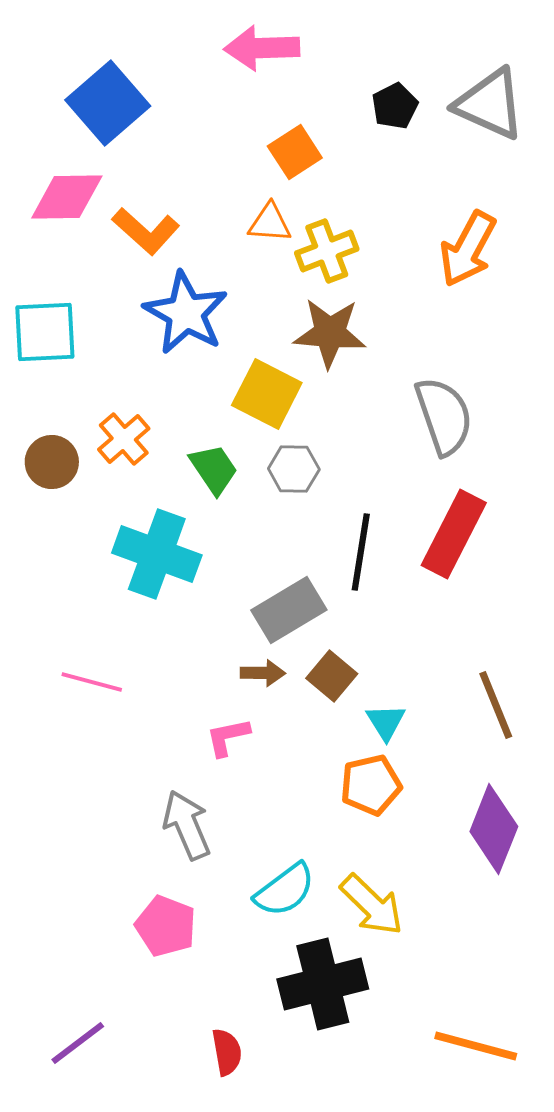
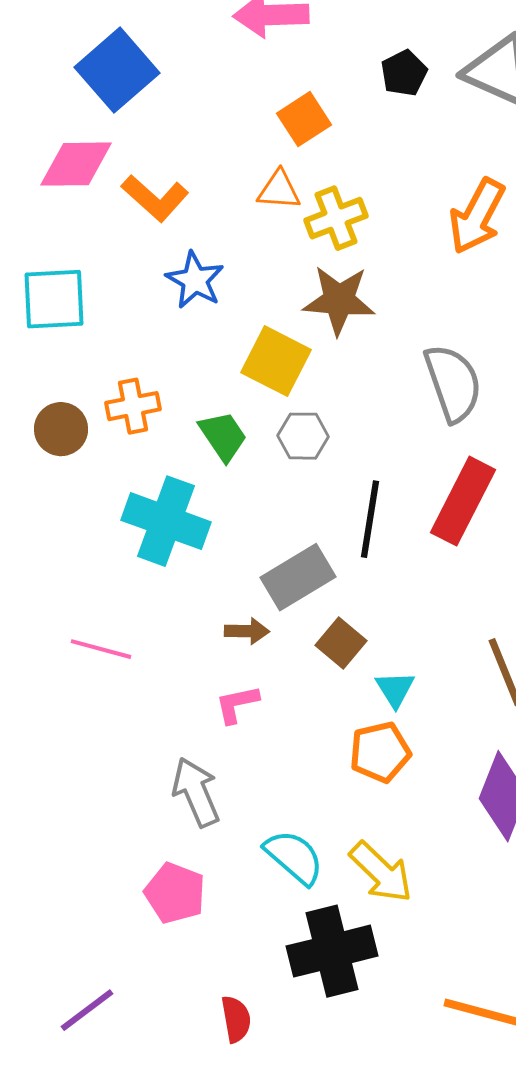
blue star: (186, 313) -> (195, 280), size x0.7
orange cross: (124, 439) -> (133, 406), turned 30
brown arrow: (263, 673) -> (247, 631), moved
cyan semicircle: (285, 890) -> (294, 857), turned -102

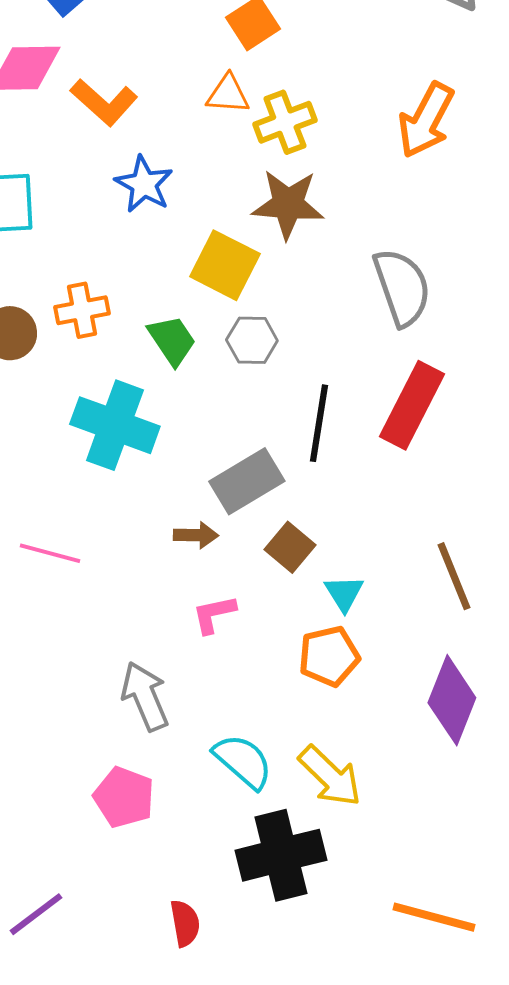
pink L-shape: (237, 704) -> (214, 614), moved

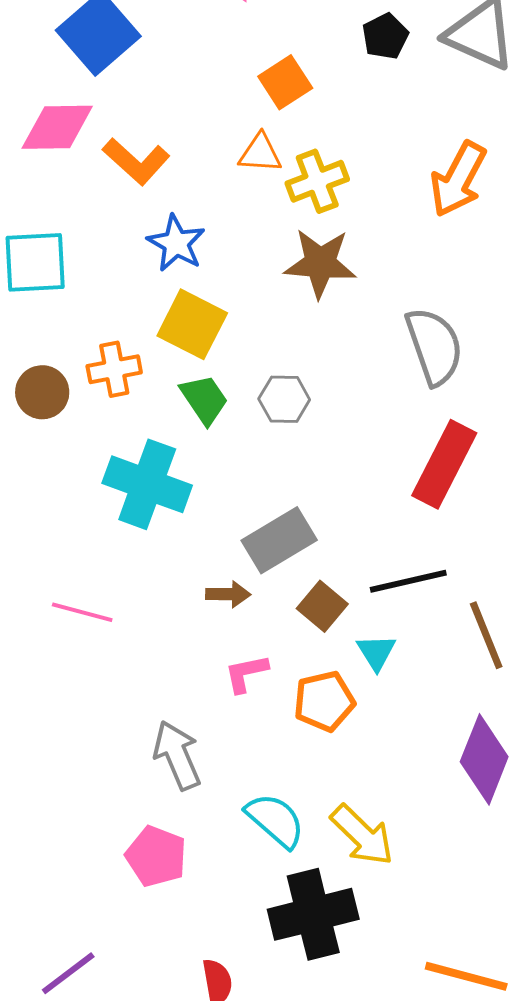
yellow square: (225, 265) -> (192, 324), moved
black line: (319, 423) -> (408, 581), moved, turned 68
orange pentagon: (329, 656) -> (324, 701), moved

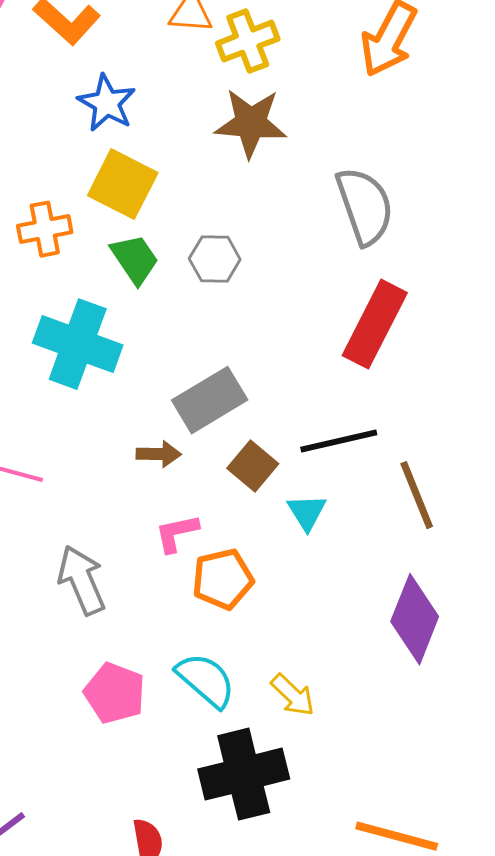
orange pentagon: (324, 701) -> (223, 579), moved
gray arrow: (177, 755) -> (82, 580), moved
yellow arrow: (362, 835) -> (293, 695), size x0.7
pink pentagon: (156, 856) -> (115, 693), moved

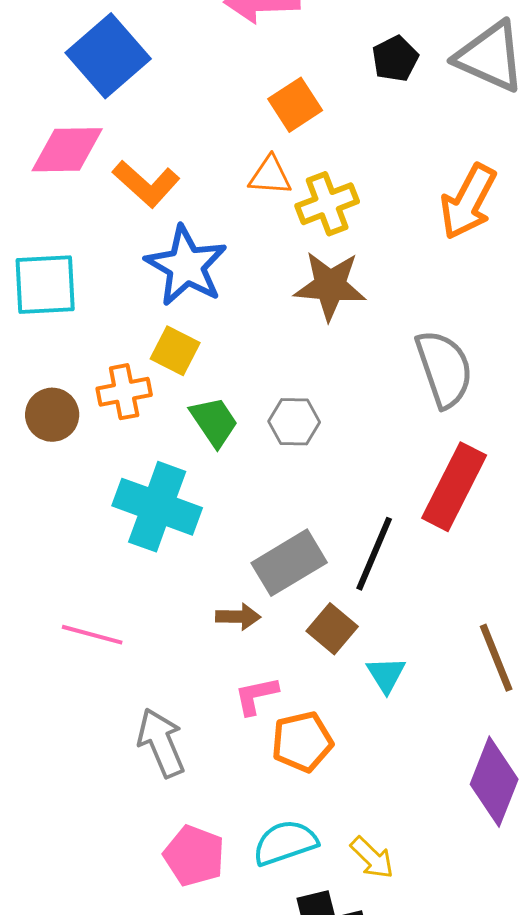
blue star: (107, 103) -> (186, 266), size x1.4
yellow square: (123, 184) -> (175, 351), moved, size x0.7
black line: (339, 441) -> (374, 554), moved, turned -54
cyan semicircle: (206, 680) -> (285, 843), turned -60

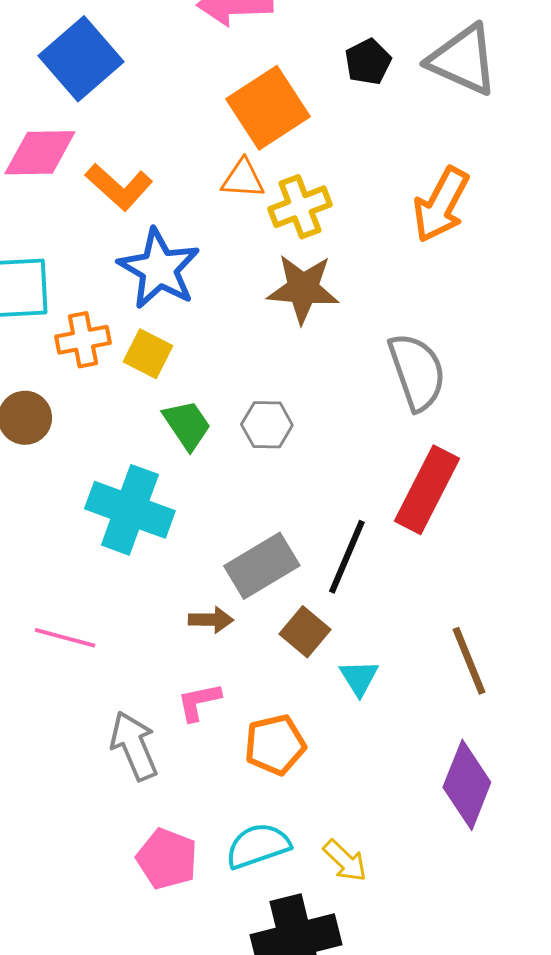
orange square: (295, 105) -> (268, 108), size x1.5
orange cross: (124, 392) -> (83, 340), moved
pink L-shape: (256, 696) -> (199, 702), moved

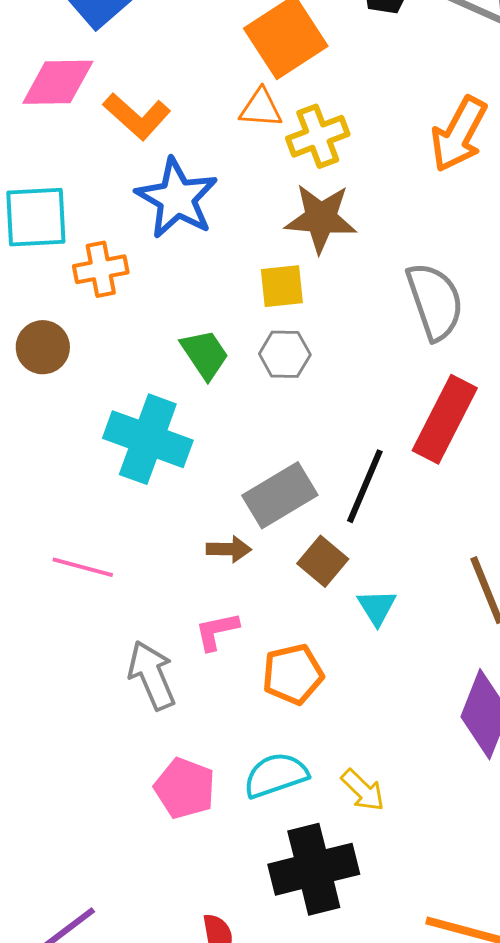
yellow square: (148, 354) -> (282, 286), moved, turned -33

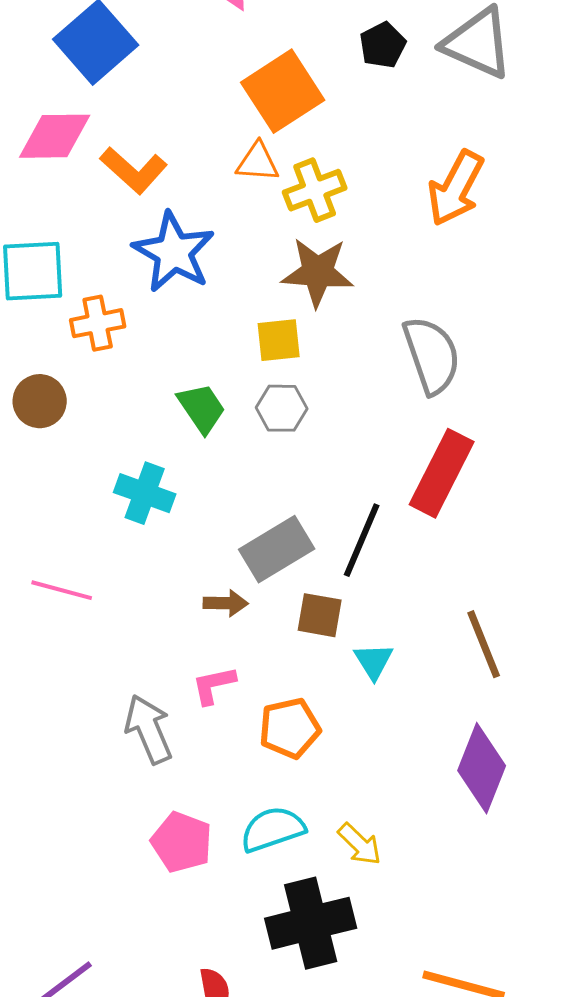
cyan cross: (148, 439) -> (145, 493), size x0.7
brown square: (323, 561) -> (320, 615), turned -30
pink line: (83, 567) -> (62, 590), moved

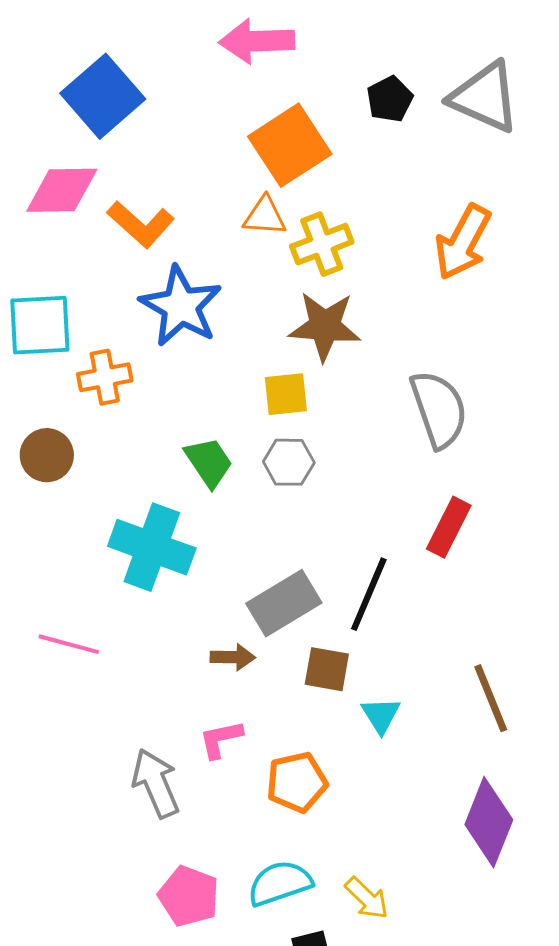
red rectangle: (442, 473) -> (449, 527), size x0.7
cyan cross: (145, 493) -> (152, 547), size x1.4

